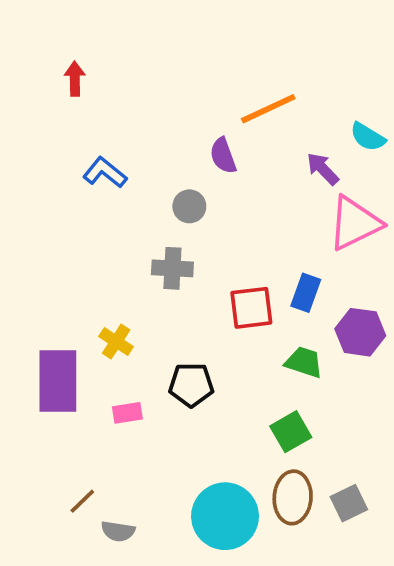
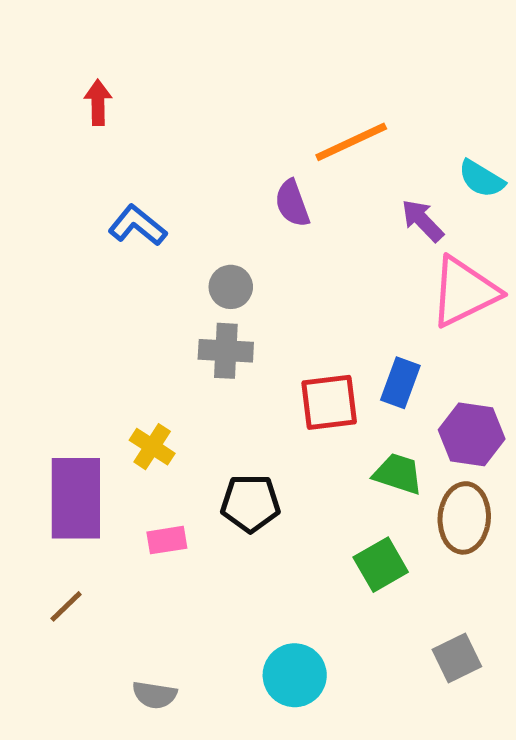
gray circle: (189, 206) -> (231, 287), moved
brown ellipse: (293, 497) -> (464, 518), moved
brown line: (82, 501) -> (66, 606), moved
cyan circle: (225, 516) -> (295, 675), size x0.7

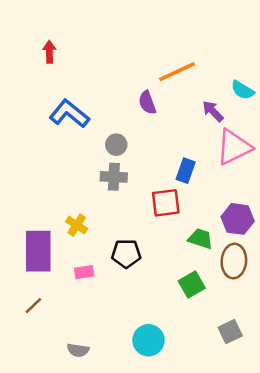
blue L-shape: (137, 225) -> (69, 114), size x1.4
blue rectangle: (400, 383) -> (186, 171), moved

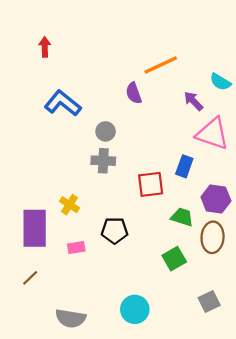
pink triangle: (234, 147) -> (213, 134), turned 45
blue rectangle: (186, 171) -> (184, 166), moved
gray semicircle: (78, 350) -> (71, 318), size x1.5

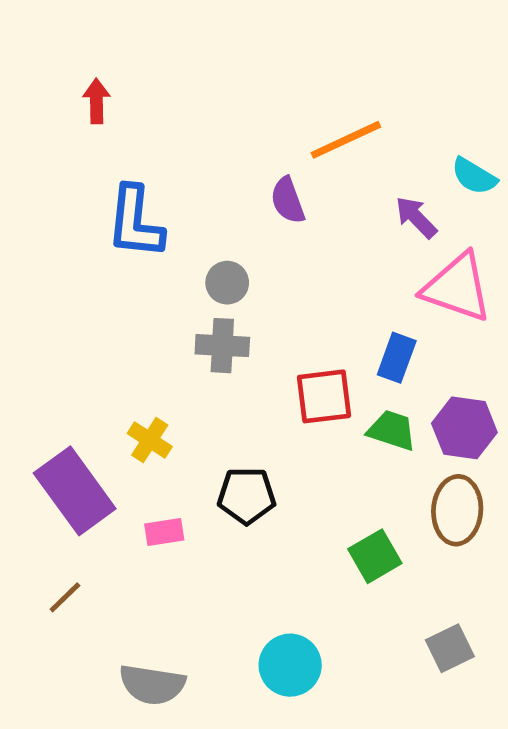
blue L-shape: (63, 103) -> (135, 222), turned -123
green trapezoid: (182, 217) -> (392, 430), moved
purple rectangle: (35, 228) -> (75, 491), turned -36

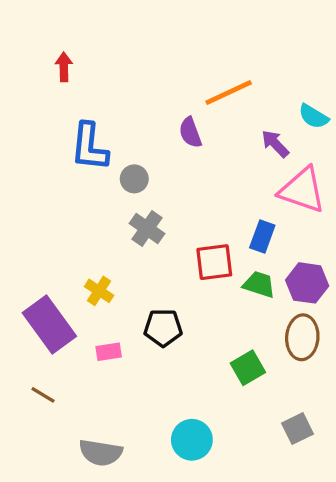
gray circle: (227, 283) -> (134, 179), moved
gray cross: (222, 346) -> (147, 229), turned 32
brown line: (65, 597) -> (43, 395), turned 75

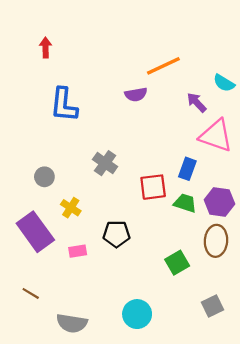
purple semicircle: (190, 132) -> (136, 94), turned -80
gray circle: (134, 179) -> (44, 177), moved
brown line: (43, 395) -> (31, 293), moved

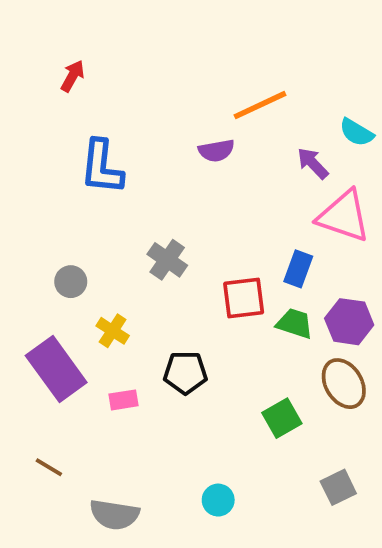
red arrow: (46, 48) -> (73, 76), turned 30
brown ellipse: (216, 241) -> (344, 384), turned -36
cyan circle: (137, 314) -> (218, 500), size x0.7

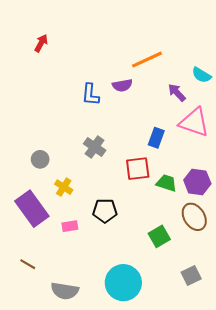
blue L-shape: (102, 167) -> (90, 95), moved, size x0.7
blue rectangle: (298, 269) -> (156, 138), moved
cyan circle: (218, 500) -> (123, 283), size x2.0

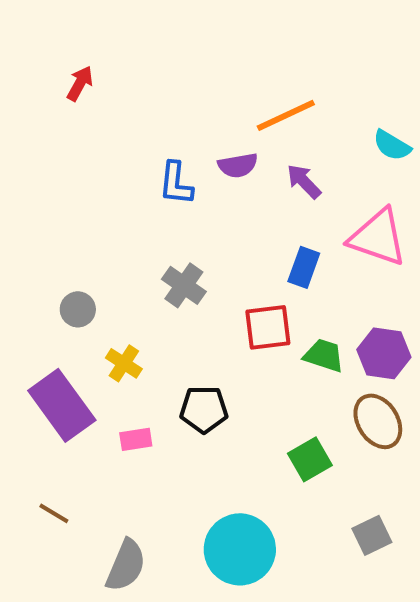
purple arrow: (177, 92) -> (304, 181), moved
gray semicircle: (65, 291) -> (126, 565), turned -76

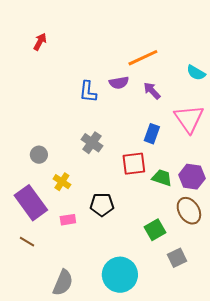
pink triangle: (378, 237) -> (189, 119), turned 36
brown line: (54, 513) -> (27, 242), moved
gray square: (372, 535) -> (177, 258), moved

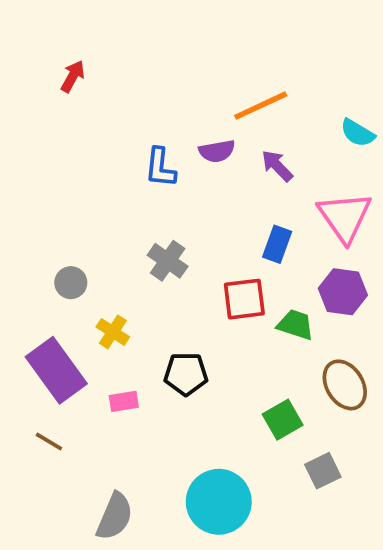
purple hexagon: (192, 177) -> (343, 292), moved

